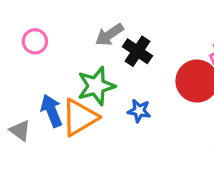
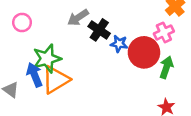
green star: (96, 86) -> (47, 59), moved
blue star: (139, 111) -> (119, 44), moved

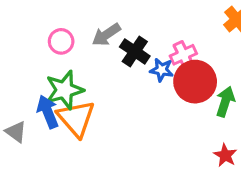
pink circle: (22, 23) -> (61, 41), moved
pink cross: (164, 32) -> (183, 55), moved
orange triangle: (56, 80) -> (76, 118), turned -40

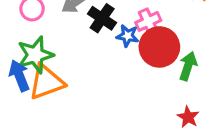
orange triangle: (76, 118) -> (46, 82), turned 51

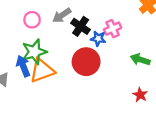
red circle: (159, 47) -> (86, 62), moved
green arrow: (188, 66) -> (140, 59), turned -90

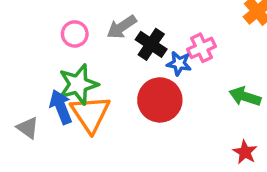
orange triangle: (42, 71) -> (90, 114), turned -44

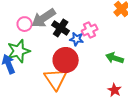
gray arrow: (122, 27) -> (44, 18), size x1.4
pink circle: (75, 34) -> (25, 24), moved
orange triangle: (90, 114) -> (56, 79), moved

